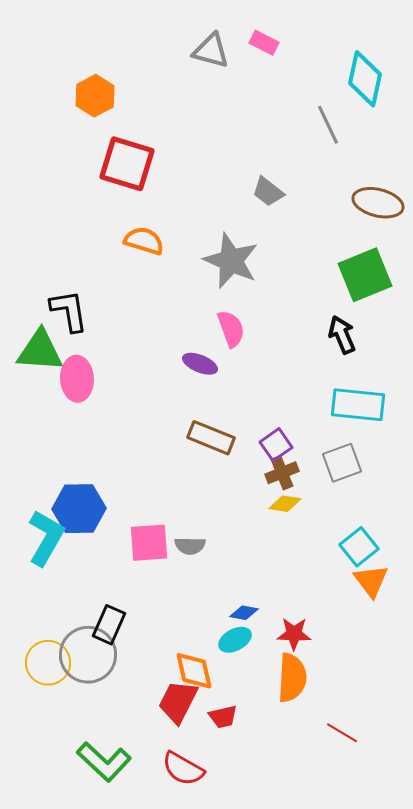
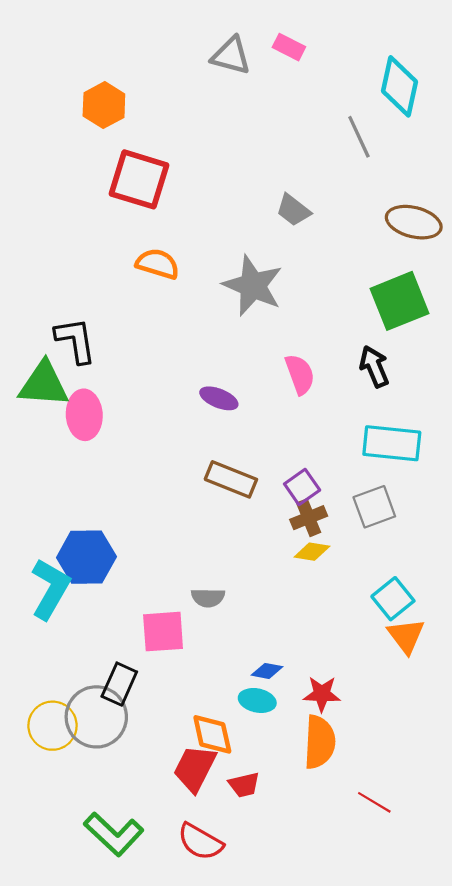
pink semicircle: (231, 329) -> (300, 374), moved
pink square: (149, 543) -> (163, 632), moved
cyan ellipse: (235, 640) -> (257, 700), turned 40

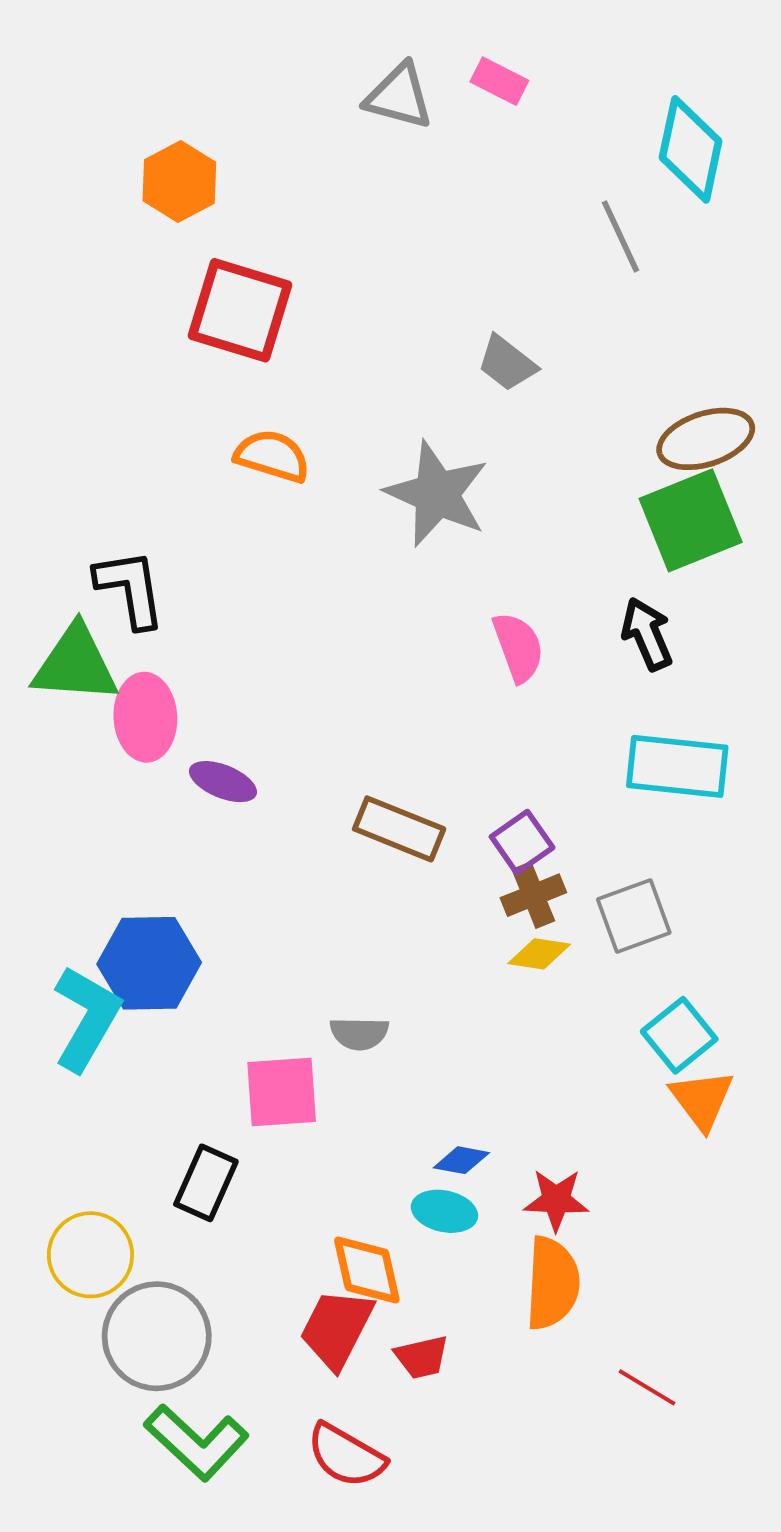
brown ellipse: (414, 222) -> (706, 439), moved, turned -32
purple ellipse: (219, 398) -> (223, 782), moved
gray square: (374, 507) -> (634, 916), moved
gray circle: (96, 717) -> (157, 1336), moved

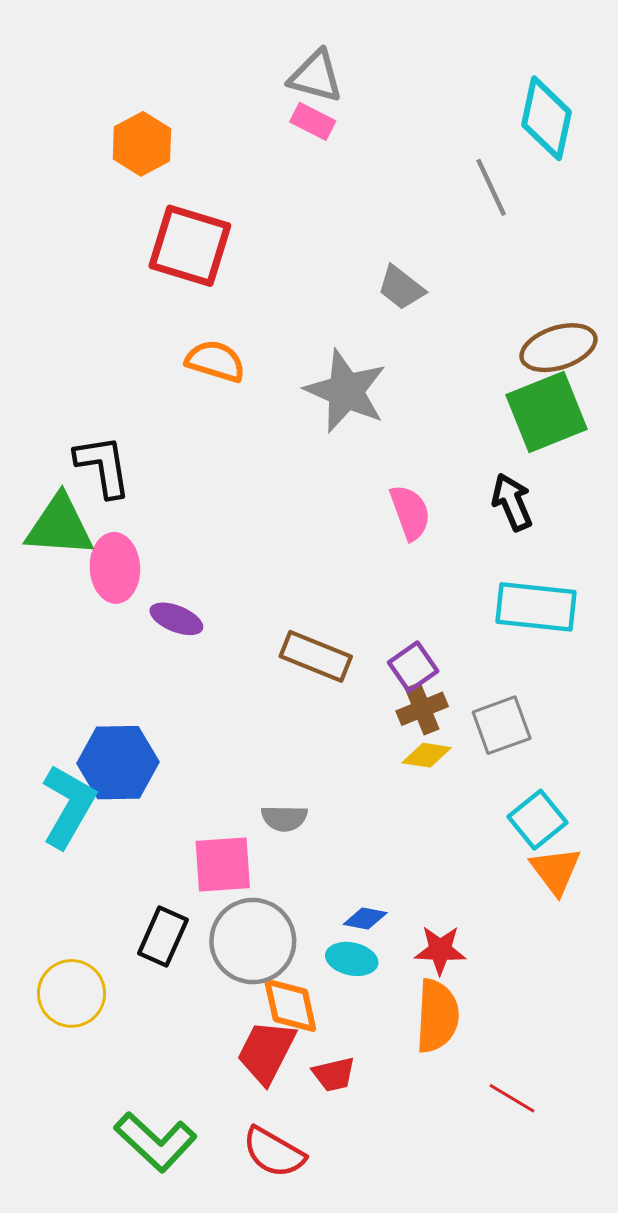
pink rectangle: (499, 81) -> (313, 121), moved
gray circle: (157, 1336) -> (253, 941), moved

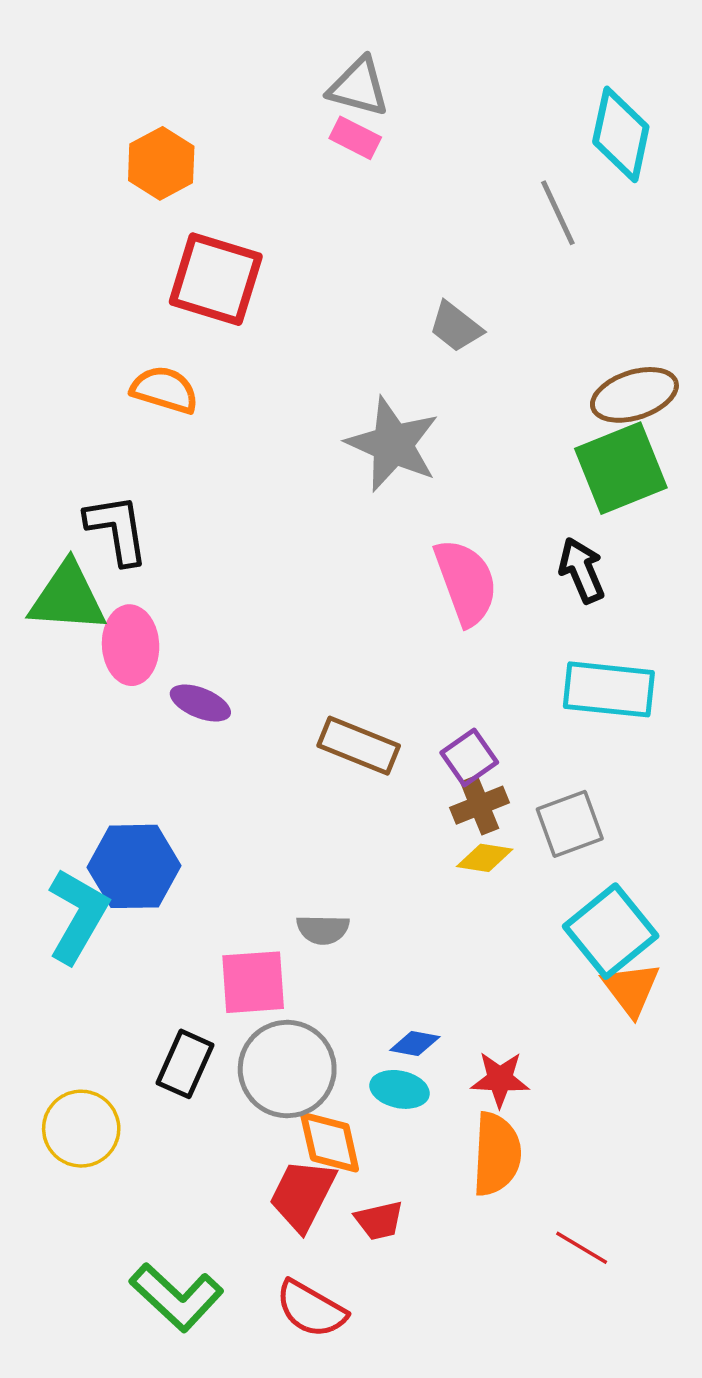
orange semicircle: (215, 361) -> (165, 390), moved
pink semicircle: (410, 512) -> (466, 582), size x1.4
cyan square: (538, 820) -> (611, 931), size x1.4

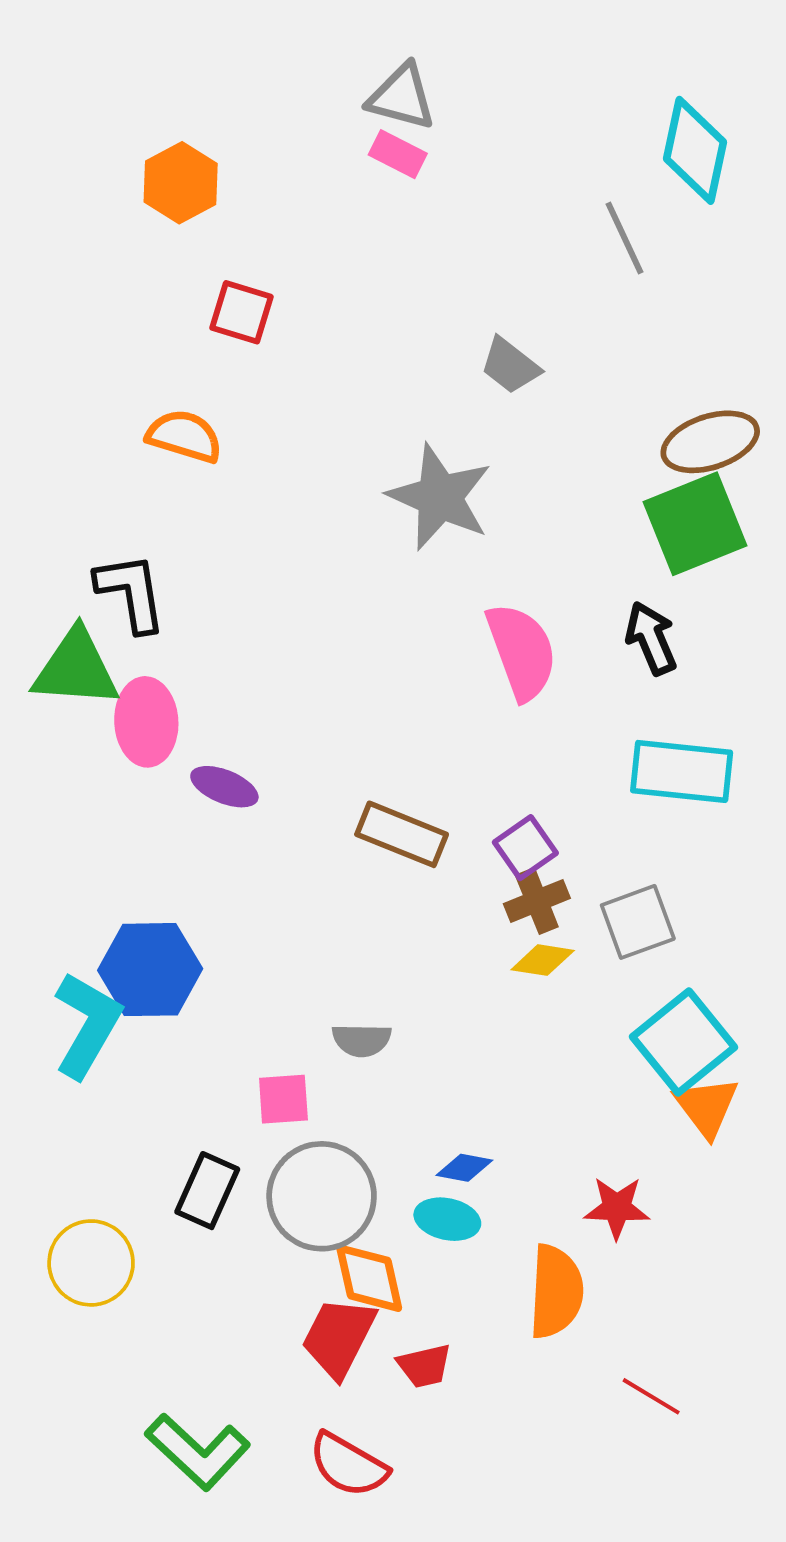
red square: (216, 279) -> (242, 312), size x0.6
pink square: (253, 982) -> (283, 1099), size x0.7
red star: (500, 1079) -> (617, 1208), moved

